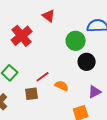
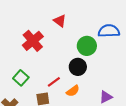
black circle: (87, 62) -> (78, 67), moved
orange semicircle: (62, 86) -> (73, 91), turned 120

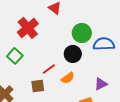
blue semicircle: (109, 31) -> (104, 44), moved
green square: (21, 78) -> (15, 56), moved

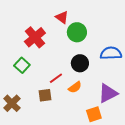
green circle: (82, 33) -> (77, 32), moved
purple triangle: (101, 84) -> (108, 93), size x1.5

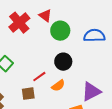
red cross: (35, 37) -> (19, 23), moved
blue semicircle: (111, 53) -> (94, 36), moved

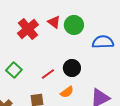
green circle: (60, 31) -> (74, 25), moved
red line: (39, 77) -> (48, 74), moved

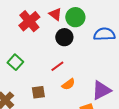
black circle: (72, 68) -> (64, 37), moved
red line: (48, 74) -> (57, 66), moved

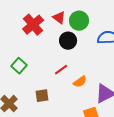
orange semicircle: (68, 84) -> (80, 82), moved

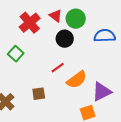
green square: (19, 66) -> (16, 54), moved
orange semicircle: (80, 82) -> (77, 80), size x1.5

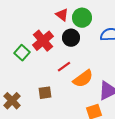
red cross: (30, 23) -> (43, 41), moved

